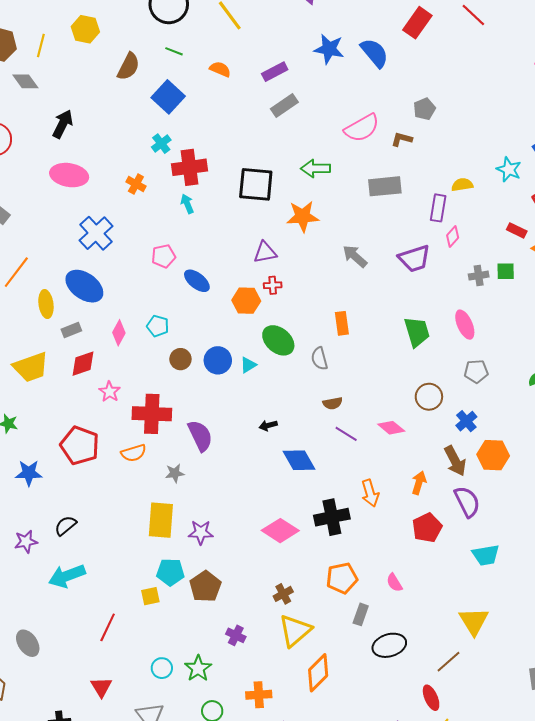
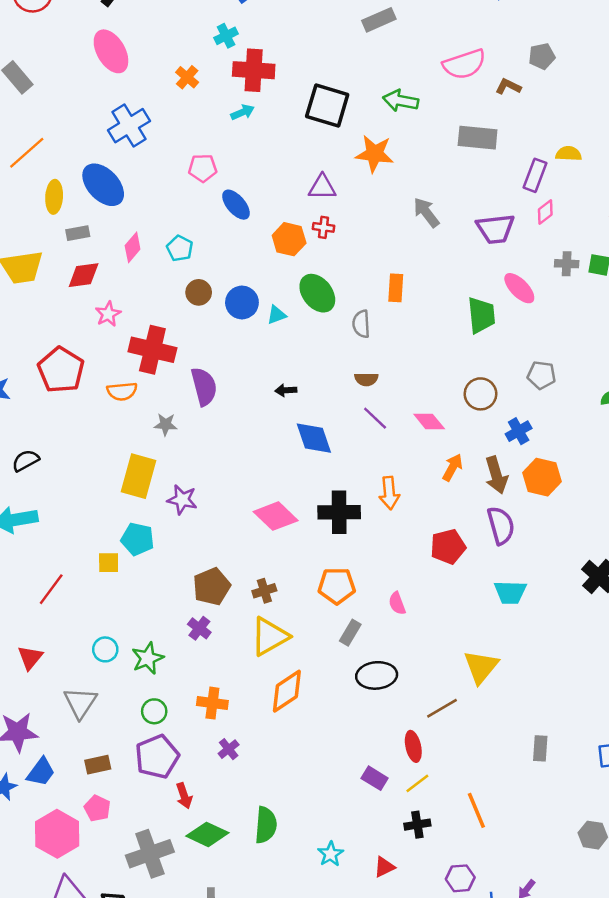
pink ellipse: (69, 175) -> (111, 51), turned 39
cyan arrow: (187, 204) -> (243, 112), turned 78
pink ellipse: (465, 325) -> (519, 288), moved, turned -32
orange arrow: (419, 483) -> (453, 467), moved
brown pentagon: (205, 586) -> (212, 587), moved

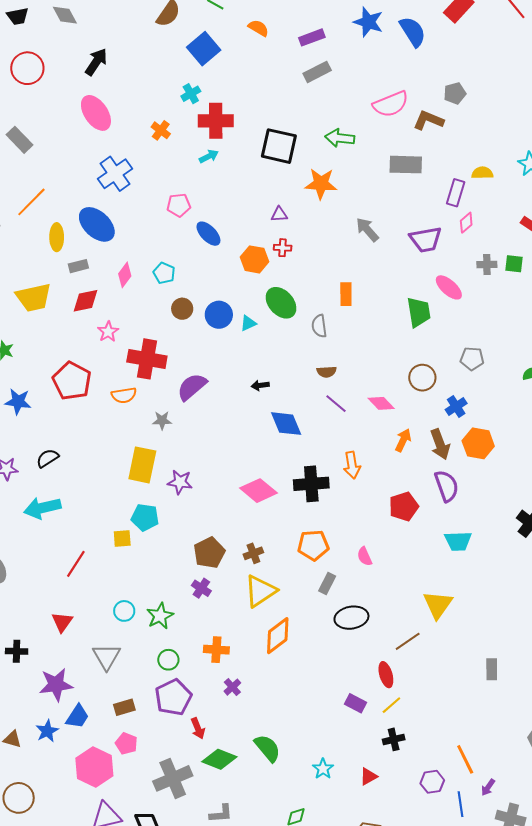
brown L-shape: (508, 86) -> (428, 120), size x1.4
purple triangle: (322, 187) -> (279, 214), size x0.7
purple semicircle: (204, 387) -> (192, 387), turned -112
orange line: (476, 810) -> (465, 759), moved
green semicircle: (266, 825) -> (267, 748), turned -40

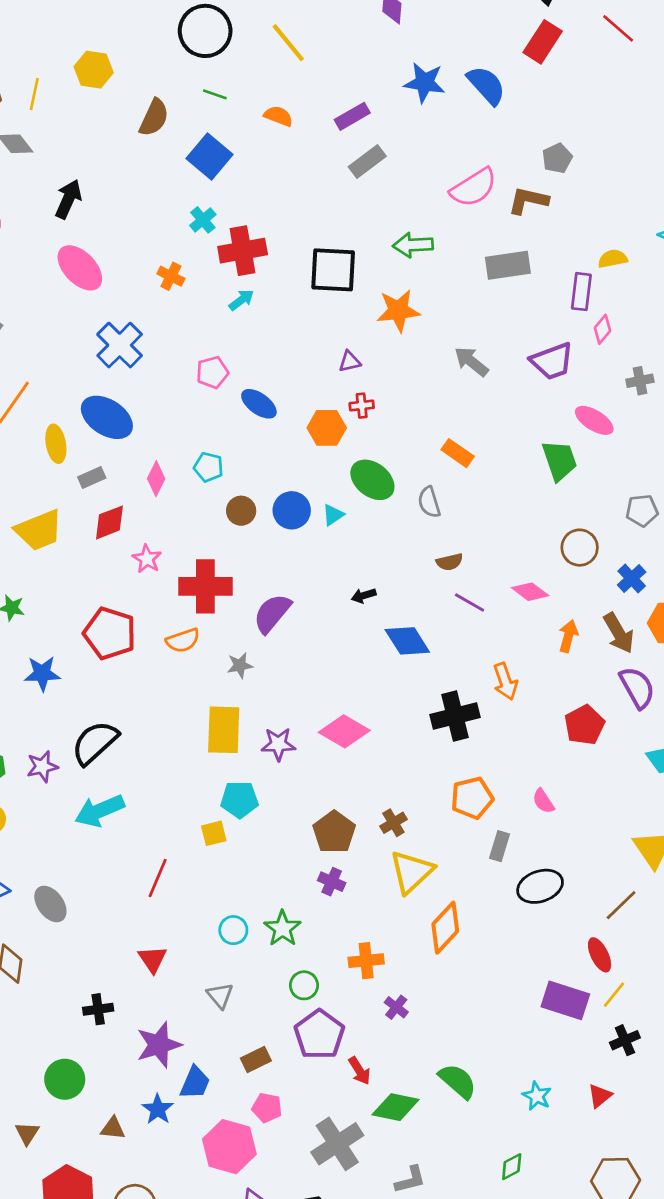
orange rectangle: (346, 294) -> (458, 453), turned -45
black semicircle: (48, 458) -> (95, 743), size x1.6
pink diamond: (259, 491) -> (344, 731), moved
gray triangle: (106, 657) -> (220, 996), size x0.7
purple rectangle: (355, 703) -> (565, 1000), size x1.6

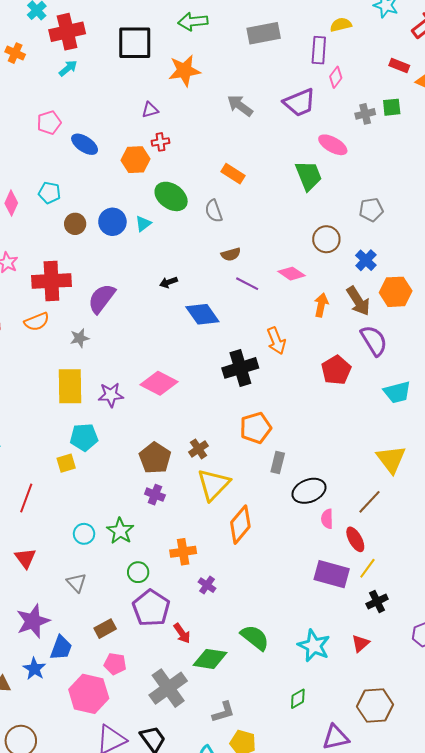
pink semicircle: (543, 801) -> (327, 519), moved, turned 36
cyan star: (537, 1096) -> (314, 646), size x1.5

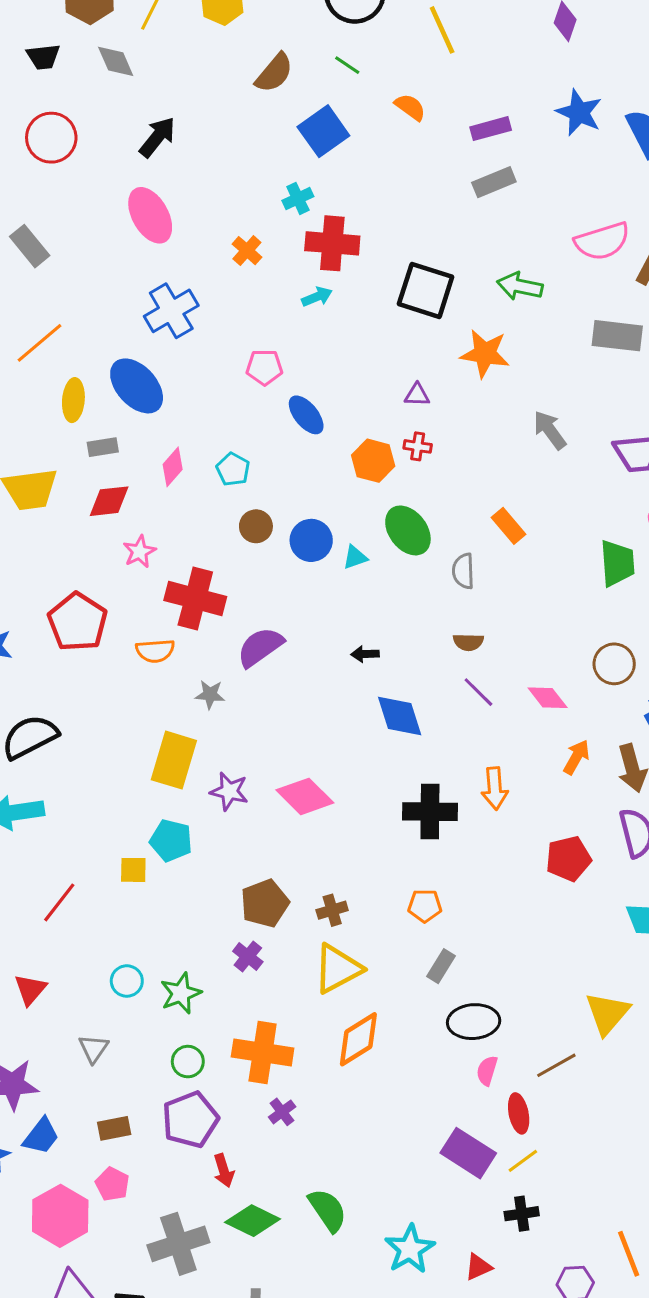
orange pentagon: (256, 428) -> (425, 906), size x0.7
orange cross: (183, 552) -> (263, 1053), size x1.5

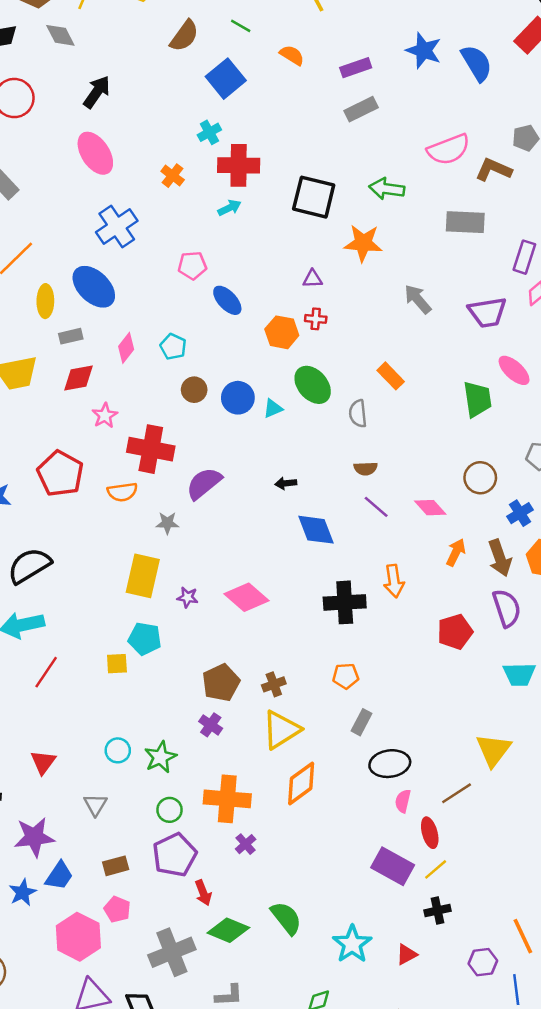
purple star: (229, 791) -> (187, 597), size x0.7
red line: (59, 902) -> (46, 672), moved

